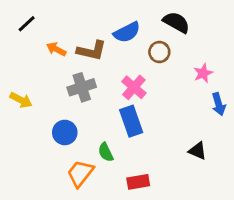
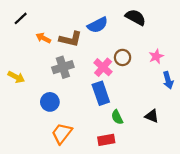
brown circle: (159, 52) -> (123, 57), moved
green semicircle: (106, 152) -> (117, 117), moved

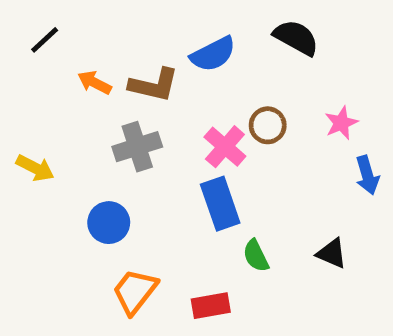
red rectangle: (106, 140) -> (211, 306), moved

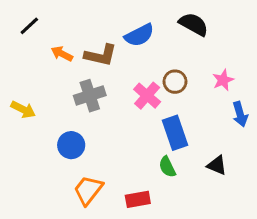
blue rectangle: (220, 204) -> (175, 133), moved

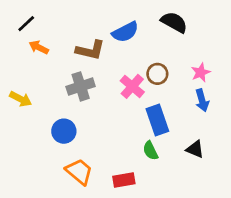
orange arrow: (62, 54) -> (39, 47), moved
blue arrow: (240, 114) -> (202, 100), moved
orange trapezoid: (88, 190) -> (79, 172), turned 92

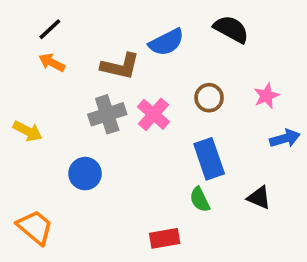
black line: (26, 24) -> (50, 29), moved
pink cross: (132, 86) -> (154, 114), moved
blue arrow: (202, 100) -> (285, 138), moved, turned -90
orange trapezoid: (79, 172) -> (35, 227), moved

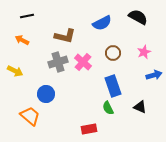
black line: (50, 29) -> (27, 16), turned 32
black semicircle: (231, 29) -> (138, 17), moved
blue semicircle: (166, 42) -> (102, 23), moved
orange arrow: (52, 63) -> (22, 40), moved
orange trapezoid: (35, 227) -> (30, 116), moved

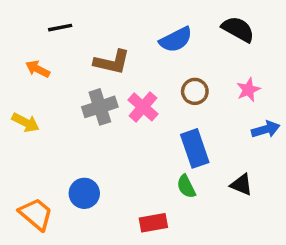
black line: (27, 16) -> (60, 28), moved
blue circle: (46, 94) -> (84, 193), moved
orange trapezoid: (30, 116) -> (36, 214), moved

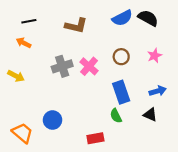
black line: (60, 28) -> (29, 21), moved
blue semicircle: (176, 40) -> (122, 18), moved
brown L-shape: (112, 62) -> (76, 26), moved
blue arrow: (266, 129) -> (158, 91), moved

